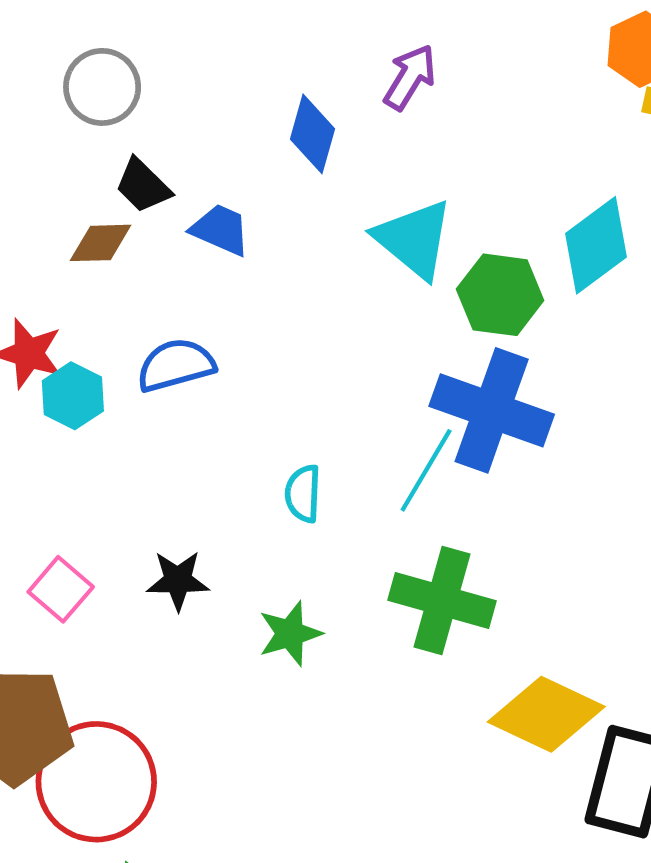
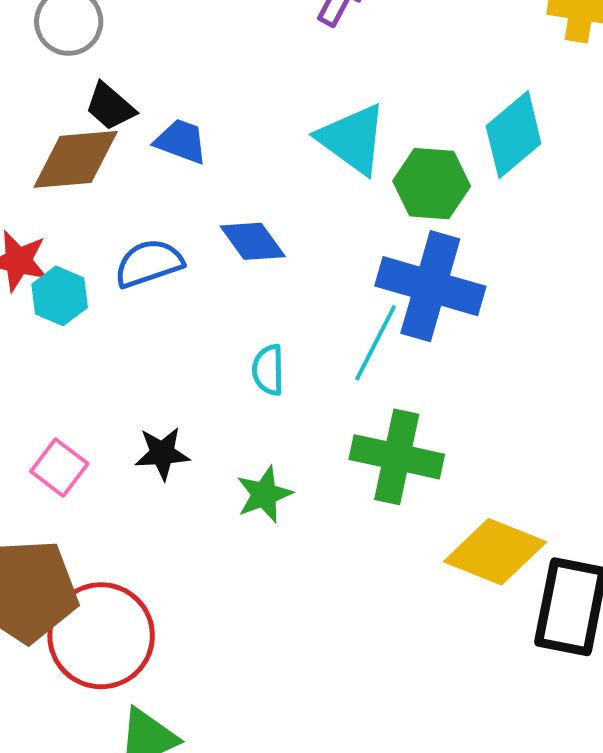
blue diamond: (313, 134) -> (253, 241), moved, turned -48
brown diamond: (100, 243) -> (76, 159), size x1.6

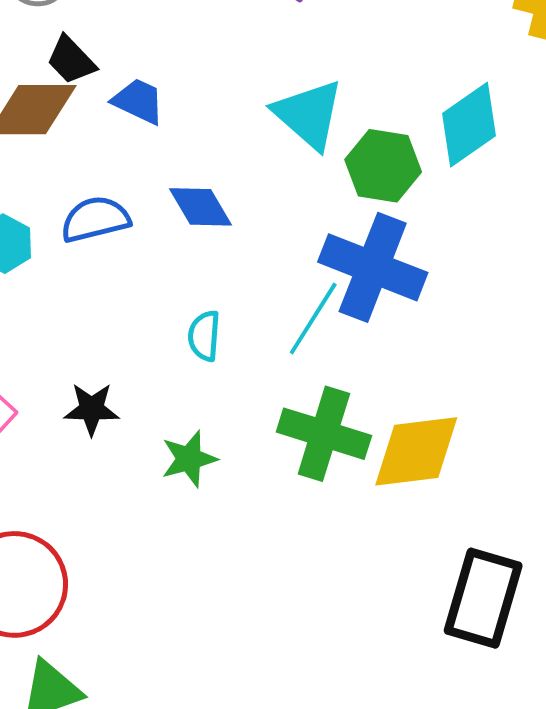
yellow diamond: (495, 552) -> (416, 451), moved, turned -34

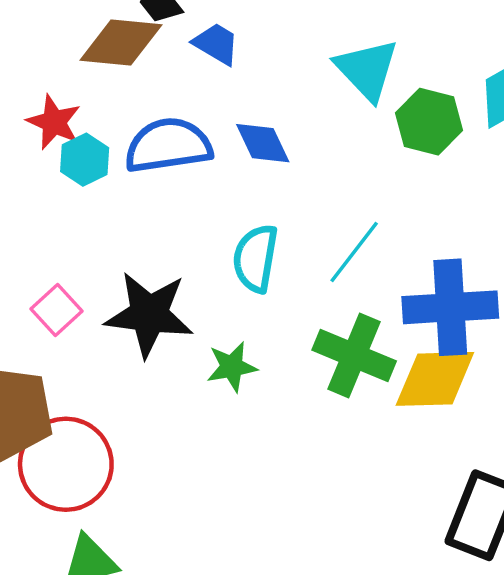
blue semicircle: (95, 219) -> (168, 145), size x1.4
blue cross: (373, 267) -> (450, 307), moved, turned -30
cyan semicircle: (204, 336) -> (255, 258), size x1.5
black star: (92, 409) -> (149, 314), size x1.8

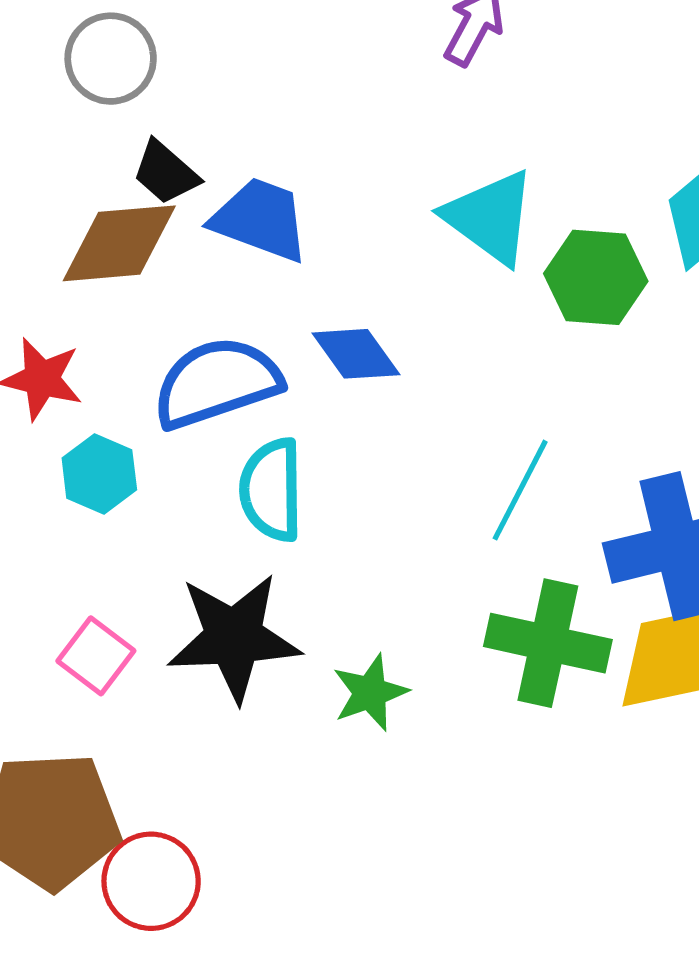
blue trapezoid: (216, 44) -> (260, 219), size x1.4
cyan hexagon: (85, 160) -> (99, 474), moved
cyan semicircle: (255, 258) -> (271, 490), moved
red circle: (66, 464) -> (151, 881), size x0.7

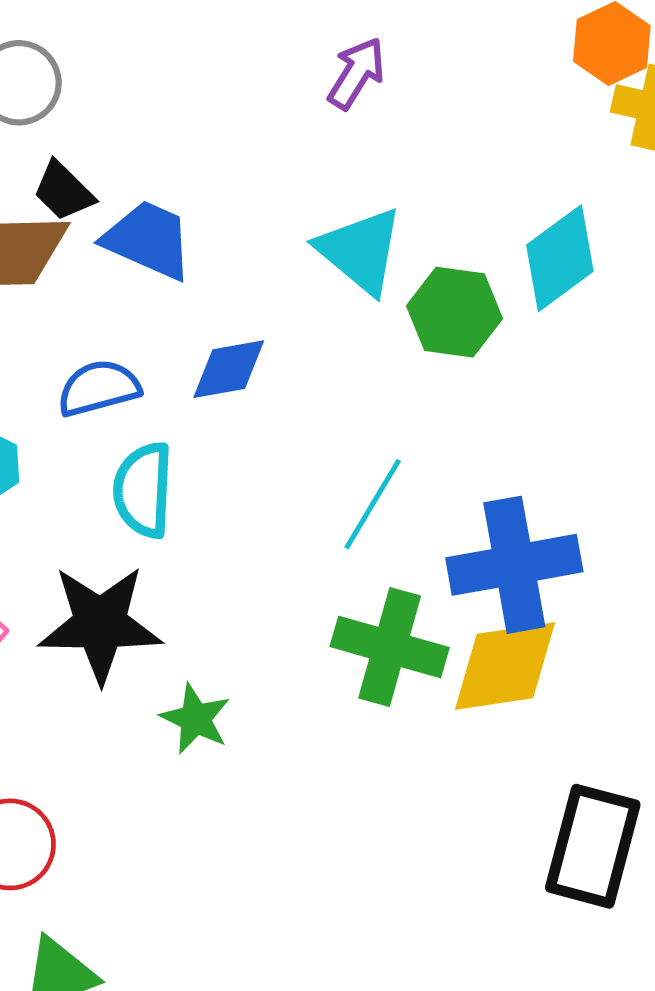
blue diamond: (356, 354) -> (229, 369), turned -68
blue semicircle: (217, 383) -> (99, 388), size x0.7
green star: (370, 693) -> (195, 719), moved, turned -30

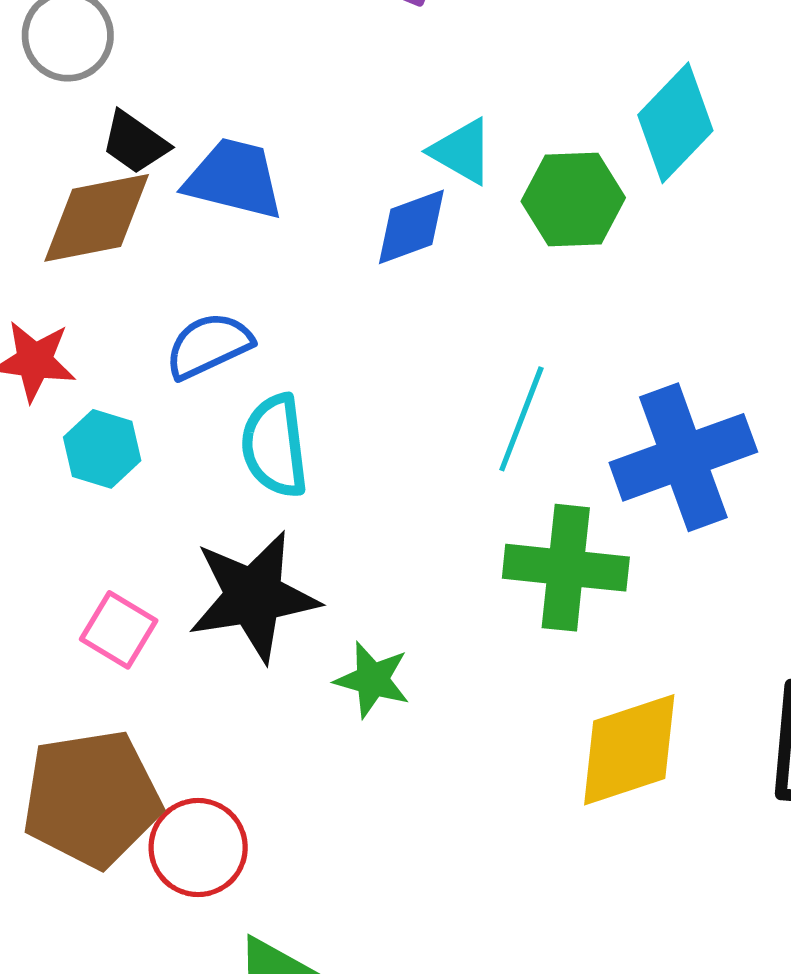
cyan triangle: (360, 251) -> (462, 151), size x0.7
blue diamond: (229, 369) -> (411, 227), moved
yellow diamond: (505, 666) -> (629, 750), moved

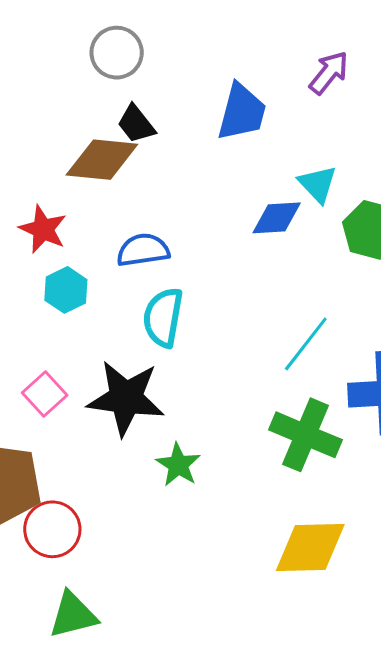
blue trapezoid: (234, 179) -> (242, 112), moved, turned 74

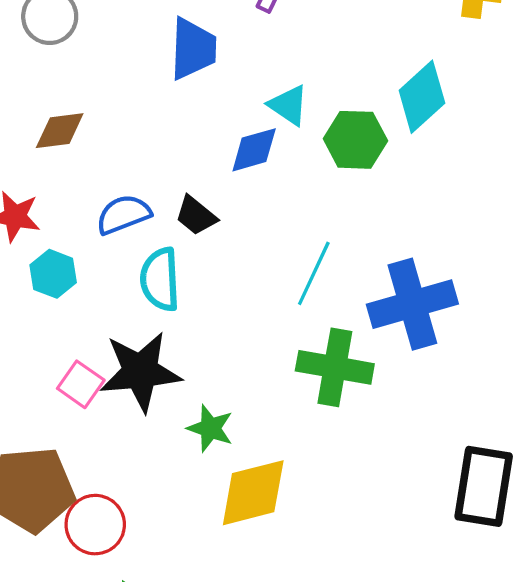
black trapezoid: (136, 124) -> (196, 216), moved
brown diamond: (102, 160) -> (60, 131), size x0.7
pink square: (45, 394) -> (81, 384), moved
yellow diamond: (310, 547) -> (253, 493), moved

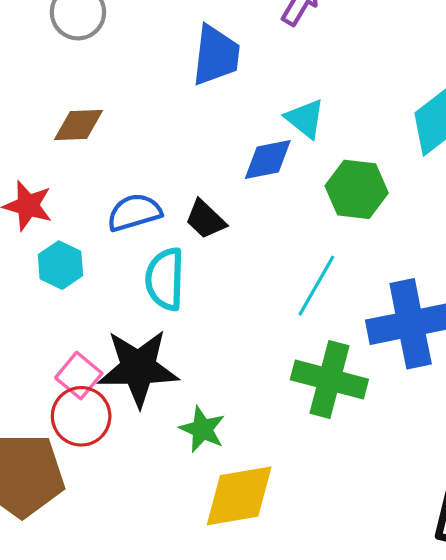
green hexagon: (355, 140) -> (357, 189), moved
red circle: (95, 525) -> (81, 416), moved

